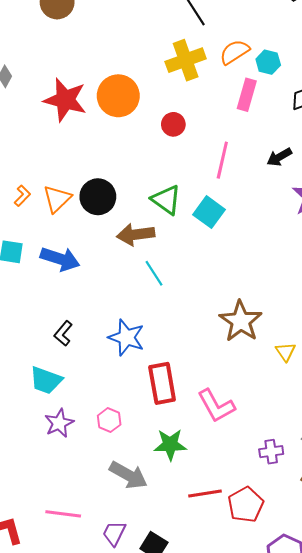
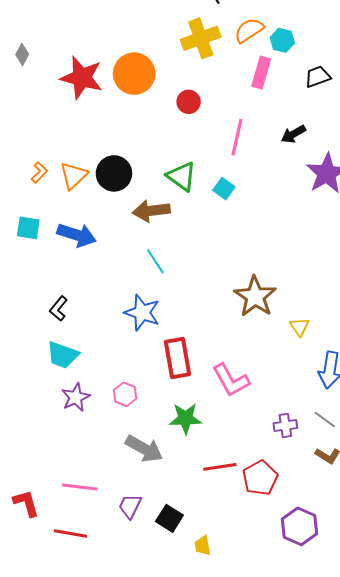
cyan square: (209, 212) -> (224, 189), size x0.7
cyan line: (154, 273) -> (155, 261), moved
black L-shape: (63, 333) -> (58, 309), moved

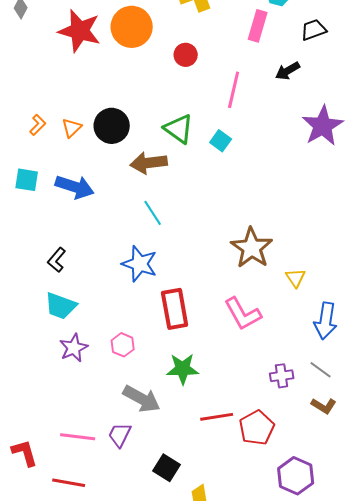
black arrow: (293, 134) -> (288, 71), moved
orange triangle: (74, 175) -> (72, 128), size x0.7
pink L-shape: (231, 380) -> (243, 314), moved
purple trapezoid: (130, 506) -> (120, 435), moved

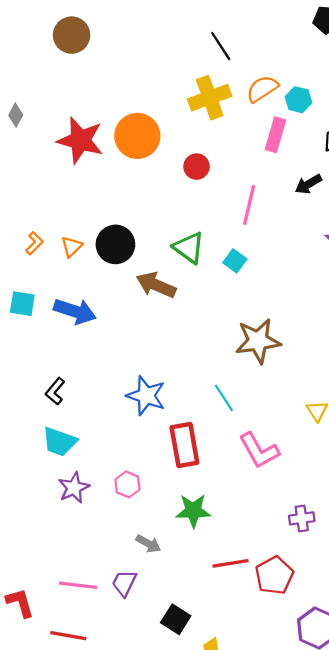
brown arrow: (149, 163) -> (156, 285), turned 30
cyan line: (153, 213) -> (224, 398), moved
brown star: (252, 248) -> (258, 341), moved, turned 30
gray arrow: (142, 399) -> (148, 544), size x0.6

